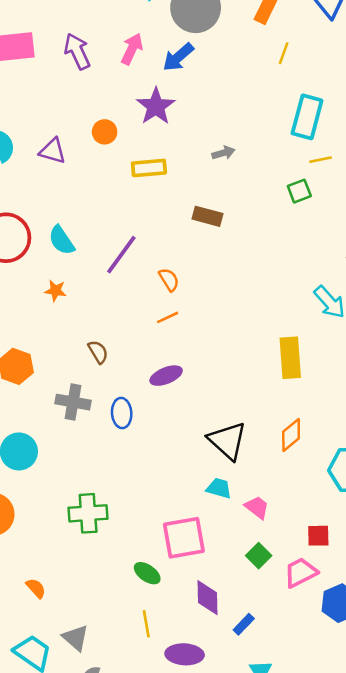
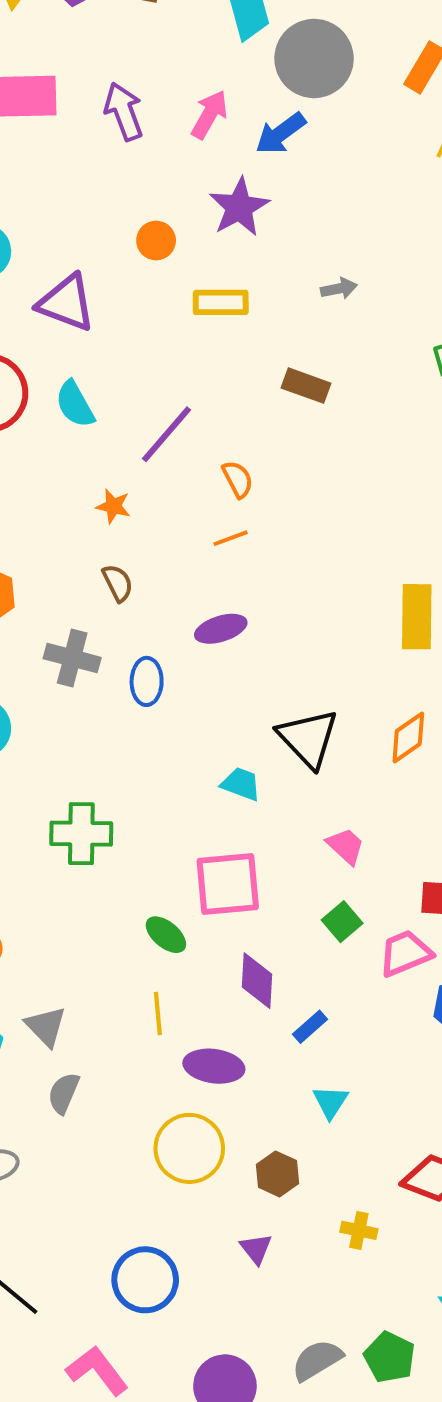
purple triangle: (53, 151) -> (66, 303), moved, size x1.4
orange star: (55, 291) -> (113, 506), moved
cyan trapezoid: (219, 488) -> (241, 784), moved

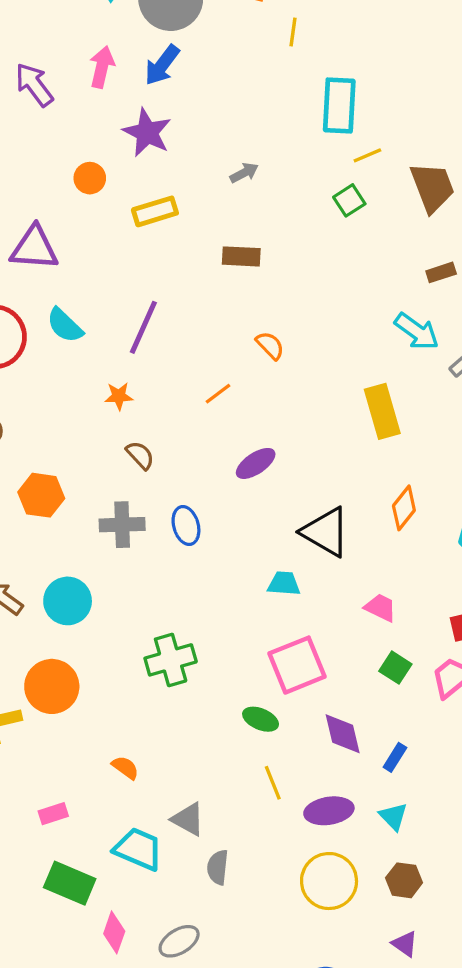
orange semicircle: (238, 479) -> (270, 345), moved
purple ellipse: (221, 629) -> (256, 463), moved
cyan triangle: (330, 1102) -> (393, 816), moved

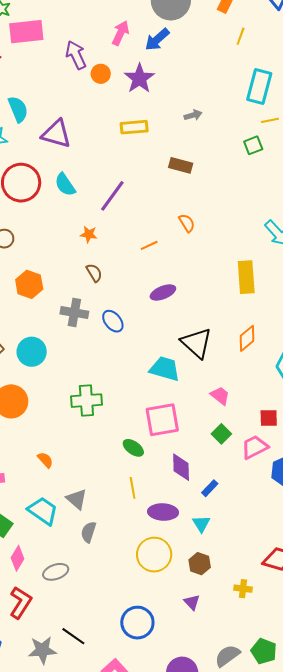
purple arrow: (34, 85) -> (76, 55), moved
orange circle: (90, 178) -> (101, 74), moved
blue ellipse: (186, 526) -> (113, 321), turned -35
cyan trapezoid: (284, 584) -> (165, 369), size x1.5

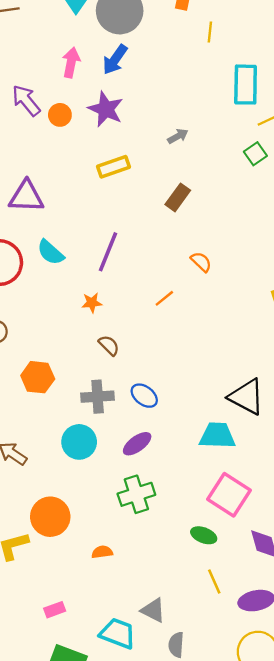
brown rectangle: (181, 165) -> (178, 197), turned -55
purple ellipse: (163, 293) -> (137, 444), moved
cyan circle: (32, 352) -> (79, 442), moved
pink square: (162, 420) -> (229, 495), turned -33
orange semicircle: (45, 460) -> (102, 552), moved, turned -42

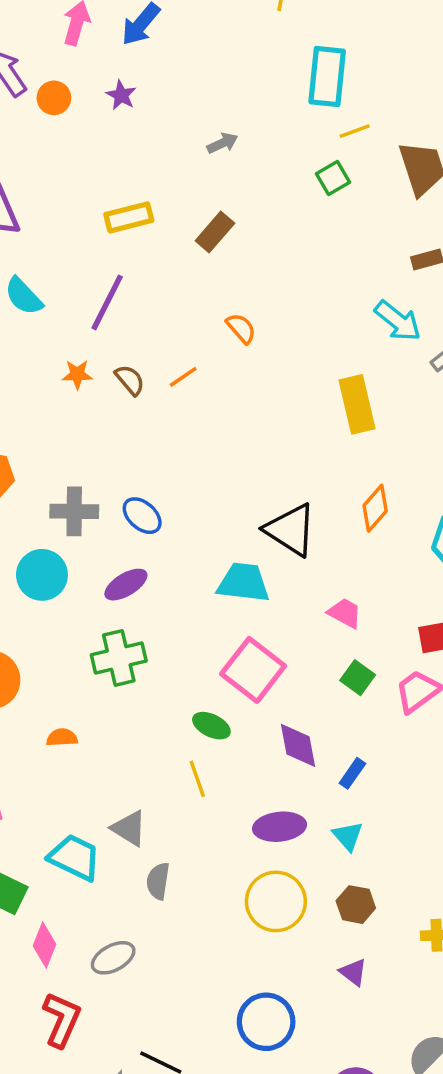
purple star: (106, 109) -> (121, 95), size x0.6
yellow rectangle: (113, 167) -> (129, 217), moved
brown semicircle: (109, 345) -> (130, 380), moved
yellow line: (214, 581) -> (197, 779), moved

